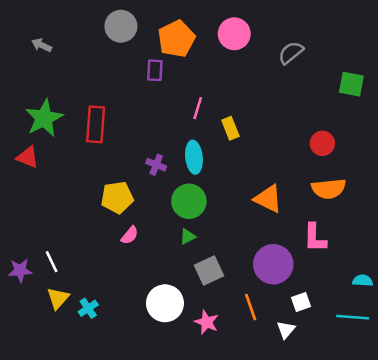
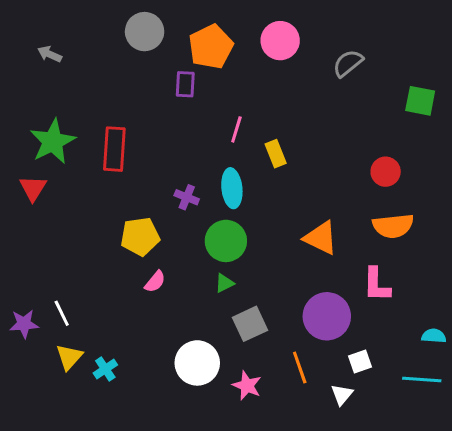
red triangle: (28, 157) -> (33, 188), turned 40

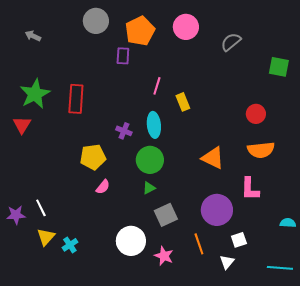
cyan line: (422, 380) -> (280, 268), moved

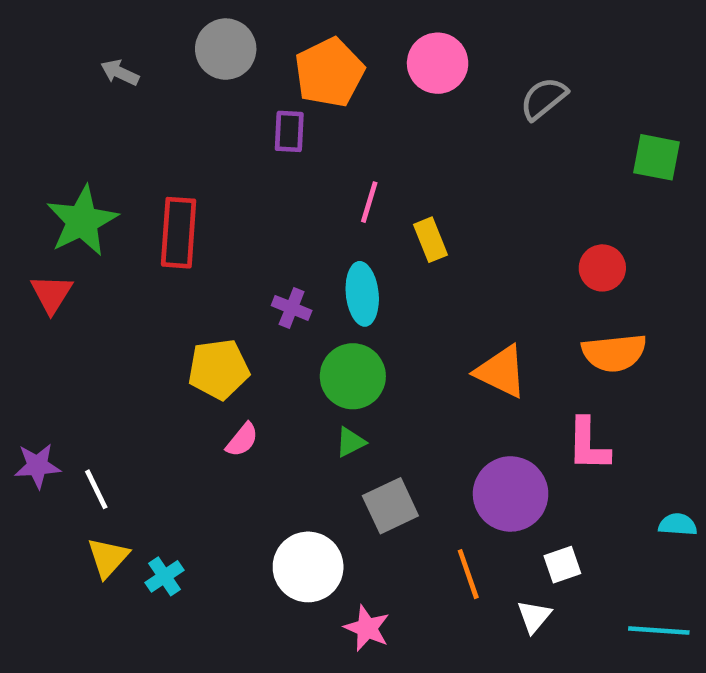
gray arrow: (33, 36) -> (120, 73), moved
purple star: (16, 215) -> (37, 466), moved
pink star: (164, 256) -> (367, 628), moved

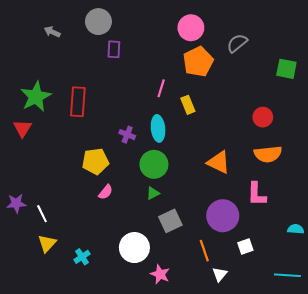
orange pentagon: (329, 73) -> (198, 62), moved
purple rectangle: (289, 131) -> (114, 49), moved
cyan cross: (164, 576) -> (82, 257), moved
white triangle: (534, 616) -> (220, 274), moved

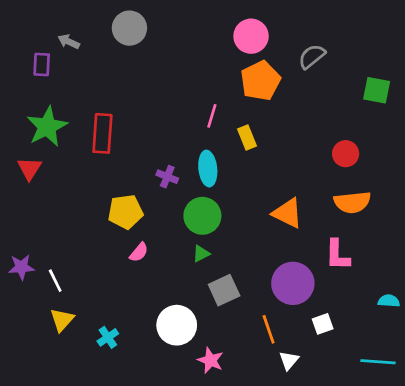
purple rectangle: (114, 49) -> (42, 65), moved

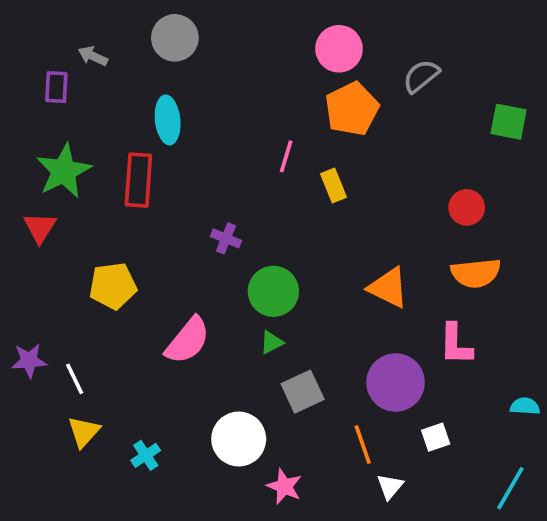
cyan ellipse: (208, 169) -> (168, 120), moved
yellow pentagon: (125, 212) -> (113, 286), moved
pink semicircle: (139, 252) -> (188, 341), size x1.8
cyan line: (378, 362) -> (510, 488), turned -64

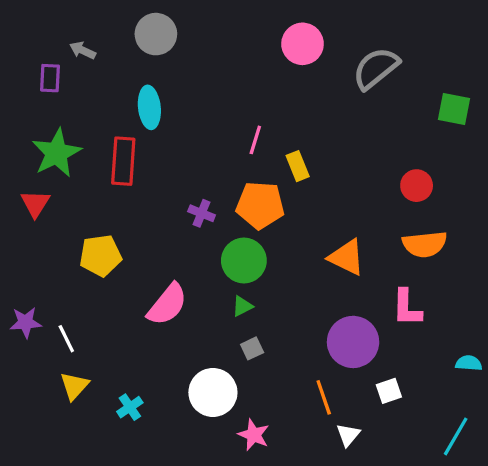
gray semicircle: (421, 76) -> (376, 68), size x1.4
orange pentagon: (352, 109) -> (260, 205), moved, turned 30
gray square: (303, 392) -> (252, 348), moved, size x0.6

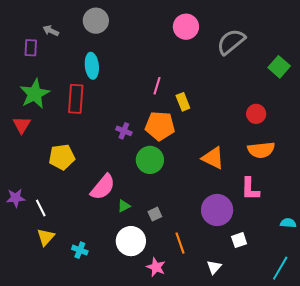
green square: (454, 109) -> (279, 67), turned 30
green triangle: (242, 306) -> (124, 206), moved
orange line: (324, 397) -> (180, 243), moved
cyan cross: (130, 407) -> (80, 250), turned -35

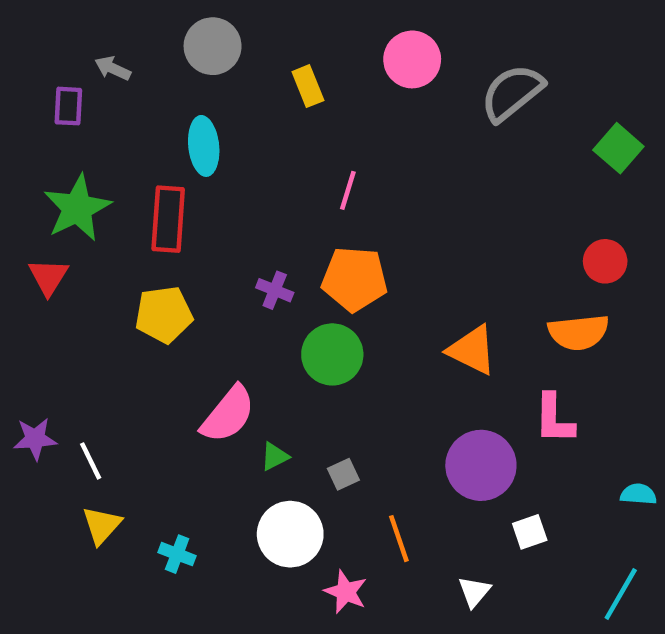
yellow rectangle: (183, 102) -> (308, 86), moved
red circle: (256, 114) -> (605, 261), moved
yellow pentagon: (62, 157) -> (164, 315), moved

